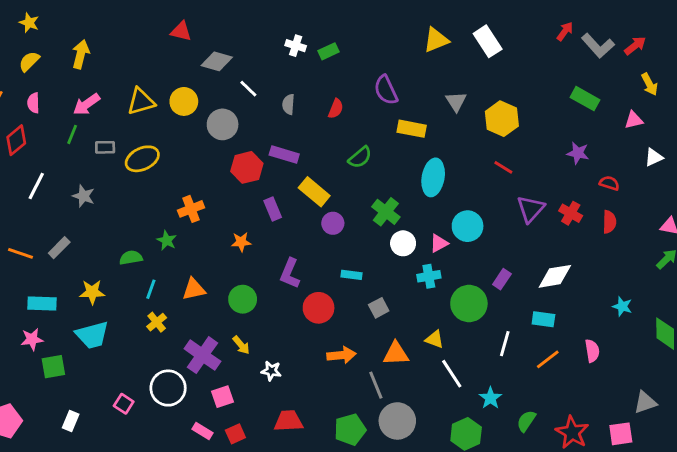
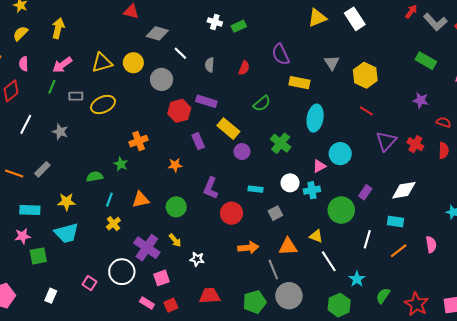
white circle: (403, 243) -> (290, 183), moved

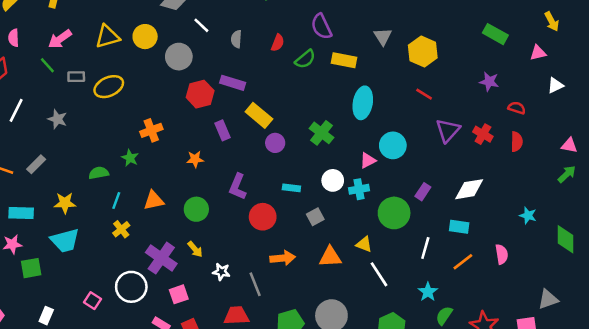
green line: (52, 87) -> (47, 65), turned -64
green semicircle: (262, 103) -> (305, 59), moved
gray line: (273, 270) -> (255, 284), moved
cyan star: (357, 279) -> (428, 292), moved

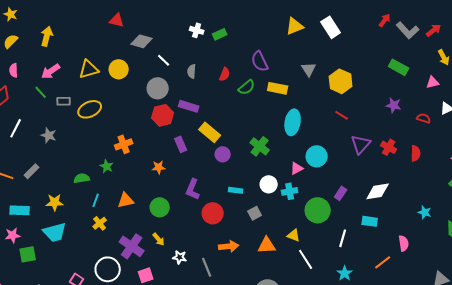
gray circle: (179, 57) -> (158, 88), moved
red semicircle: (517, 108) -> (424, 118), moved
orange line: (463, 262) -> (383, 262), moved

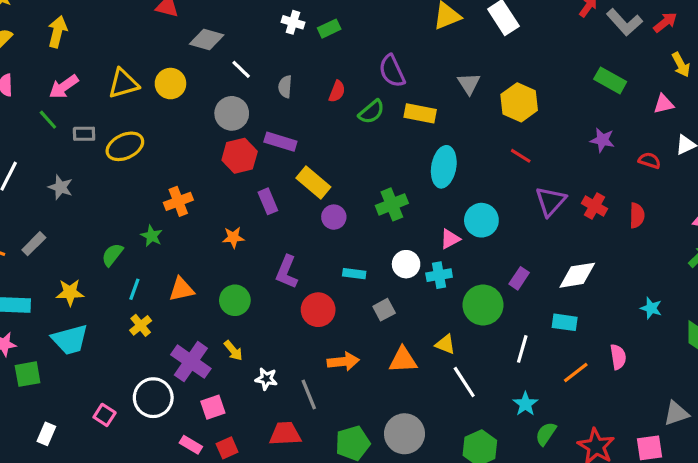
green cross: (260, 146) -> (392, 204), turned 30
green semicircle: (82, 178) -> (112, 255), turned -42
orange line: (383, 262) -> (576, 373), moved

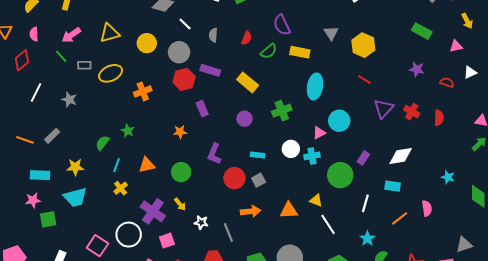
yellow circle: (170, 84) -> (147, 43), moved
yellow rectangle: (313, 182) -> (248, 82), moved
orange cross: (178, 201) -> (143, 91), moved
gray square: (384, 310) -> (259, 180), moved
pink square: (105, 415) -> (97, 246), size x1.5

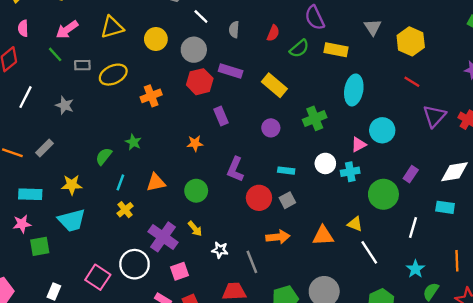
orange line: (400, 218) -> (457, 261), moved, turned -54

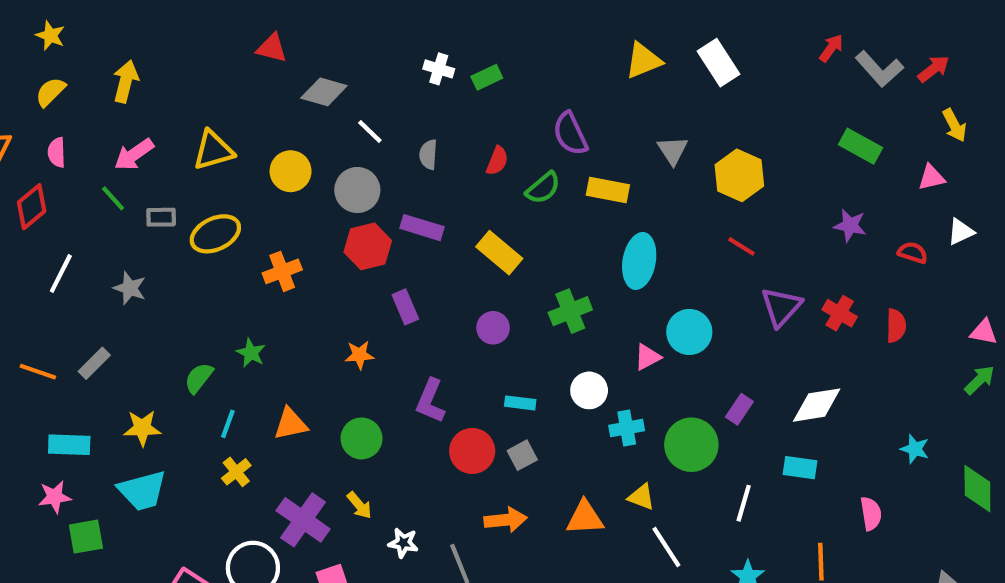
cyan cross: (350, 172) -> (627, 428), moved

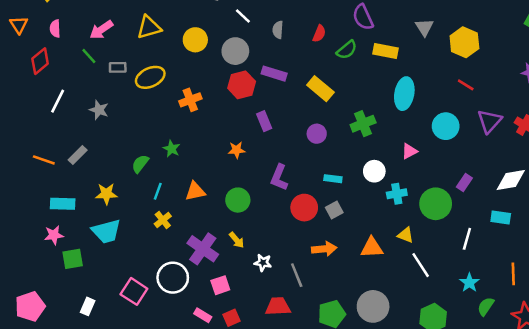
cyan circle: (689, 332) -> (446, 126), moved

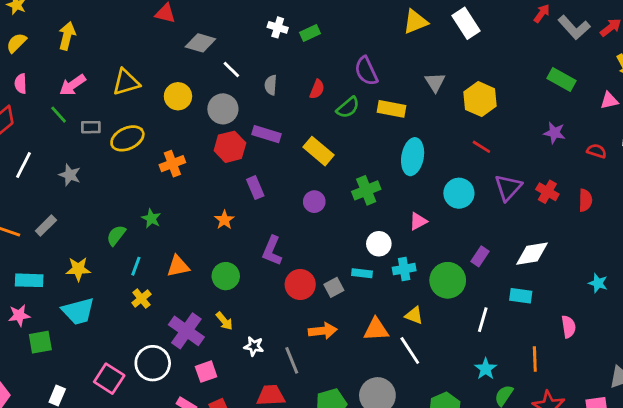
orange star: (237, 150) -> (224, 220), turned -30
cyan rectangle: (333, 179) -> (362, 273), moved
white line: (421, 265) -> (410, 351), moved

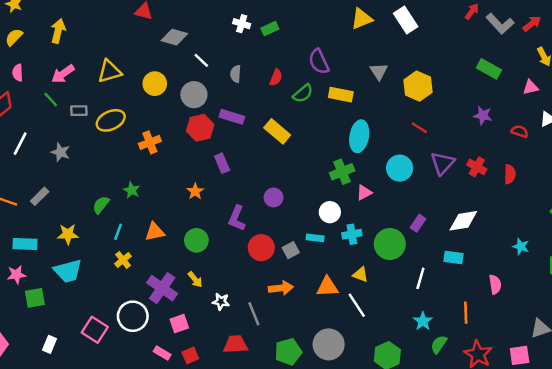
green cross: (366, 190) -> (342, 172), moved
purple circle: (314, 202) -> (274, 197), moved

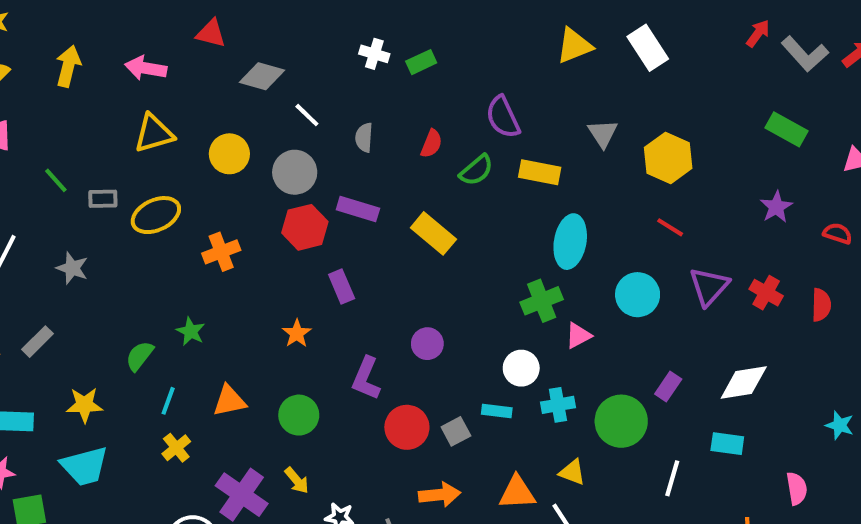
pink arrow: (63, 74) -> (146, 68), moved, turned 45
purple star: (483, 115) -> (776, 207), turned 30

